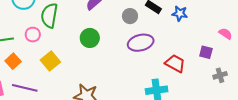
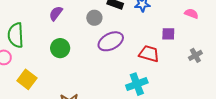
purple square: (206, 52) -> (168, 34), moved

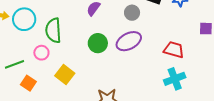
purple ellipse: (111, 41) -> (129, 41), moved
red trapezoid: (149, 54) -> (174, 50), moved

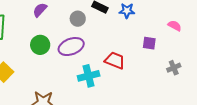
cyan cross: (175, 79) -> (89, 76), moved

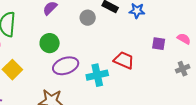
pink semicircle: (175, 26) -> (184, 39), moved
purple ellipse: (71, 47) -> (66, 66), moved

